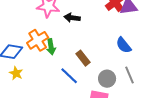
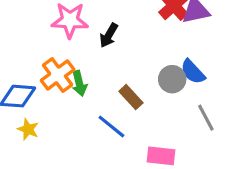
black arrow: (72, 18) -> (109, 35), turned -63
gray circle: (107, 79) -> (172, 79), moved

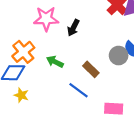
orange cross: (58, 75) -> (23, 52), moved
green arrow: (79, 83) -> (55, 62), turned 133

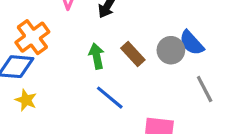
green arrow: (55, 62) -> (97, 56), moved, turned 49
brown rectangle: (91, 69) -> (133, 54), moved

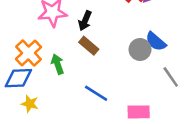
brown rectangle: (133, 54) -> (89, 46), moved
green arrow: (97, 56) -> (58, 64), moved

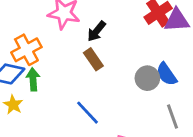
green arrow: (58, 64) -> (33, 79), moved

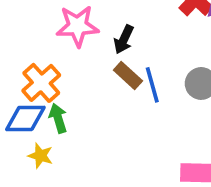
blue line: (88, 113) -> (152, 85), moved, turned 40

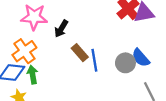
pink star: (78, 26) -> (34, 17), moved
black arrow: (124, 39) -> (61, 29), moved

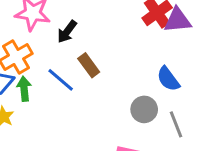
blue line: (94, 60) -> (61, 80), moved, turned -45
gray circle: (125, 63) -> (144, 109), moved

